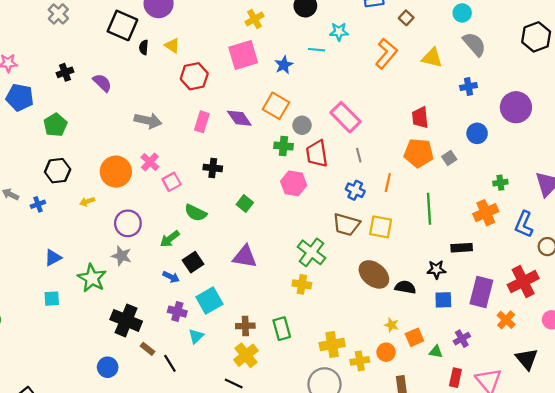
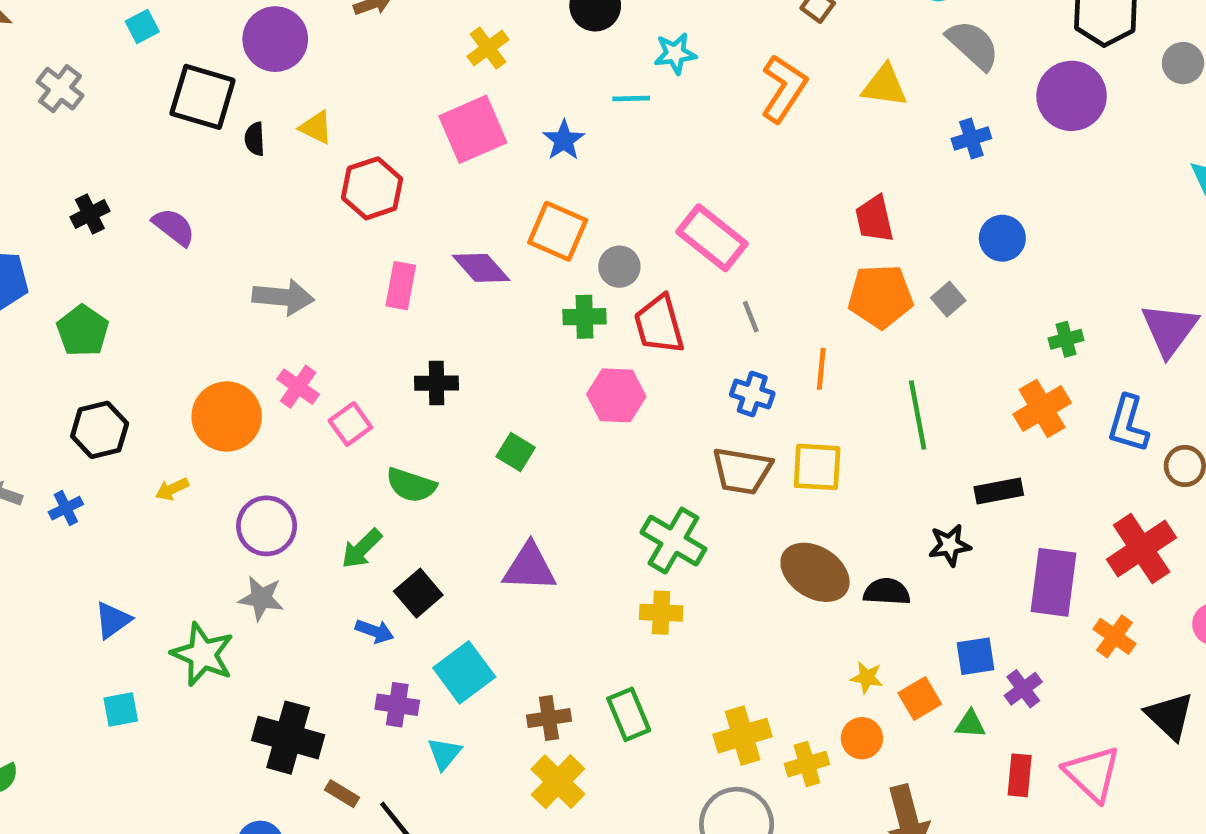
purple circle: (516, 107) -> (1072, 96), moved
blue square: (443, 300) -> (975, 656), moved

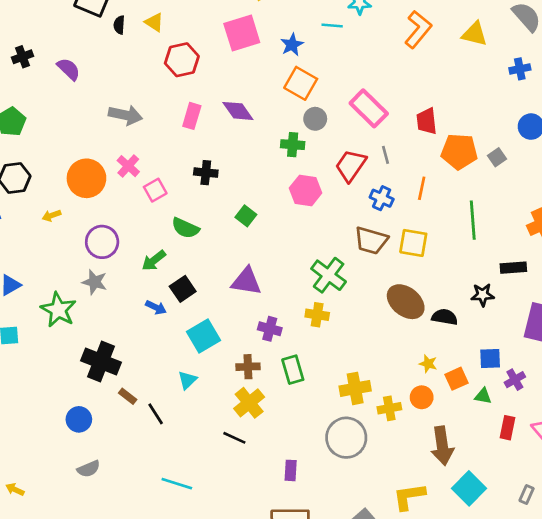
red trapezoid: (874, 219) -> (427, 121), moved
orange square: (558, 231) -> (301, 83), moved
red trapezoid: (659, 325) -> (351, 165), moved, turned 44
purple cross: (397, 705) -> (270, 329), moved

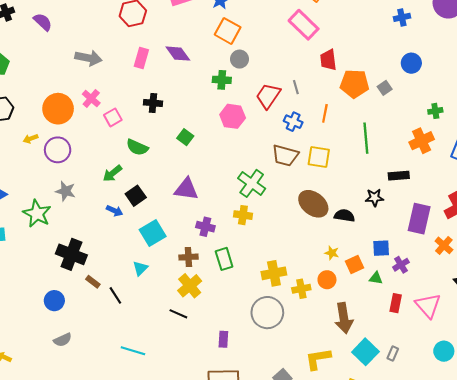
pink rectangle: (369, 108) -> (304, 25), moved
purple circle: (102, 242) -> (58, 150), moved
gray rectangle: (527, 495) -> (393, 353), moved

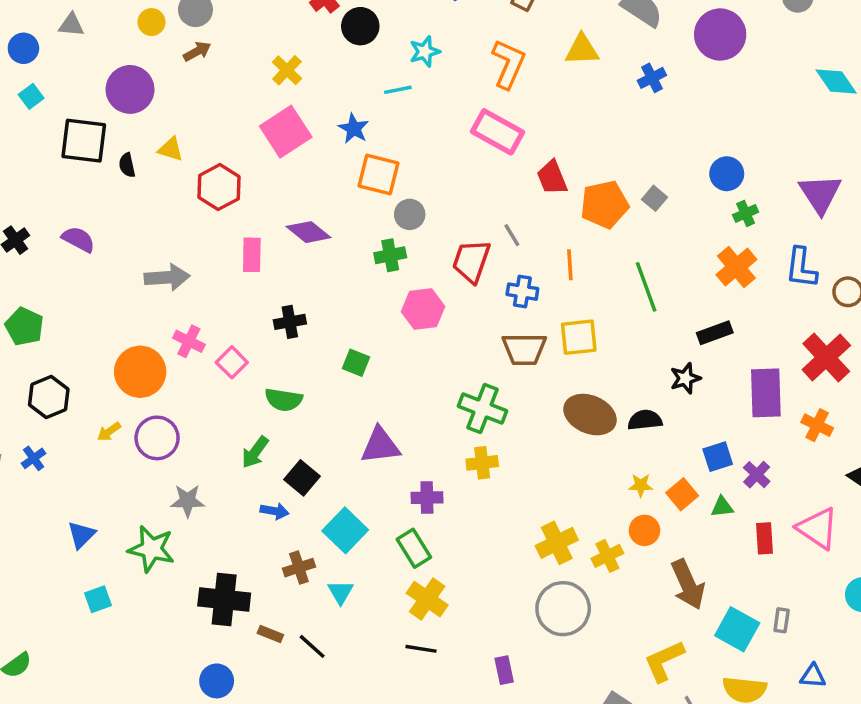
blue circle: (411, 63) -> (727, 174), moved
brown cross: (188, 257) -> (299, 568), moved
green rectangle: (224, 259) -> (414, 548), moved

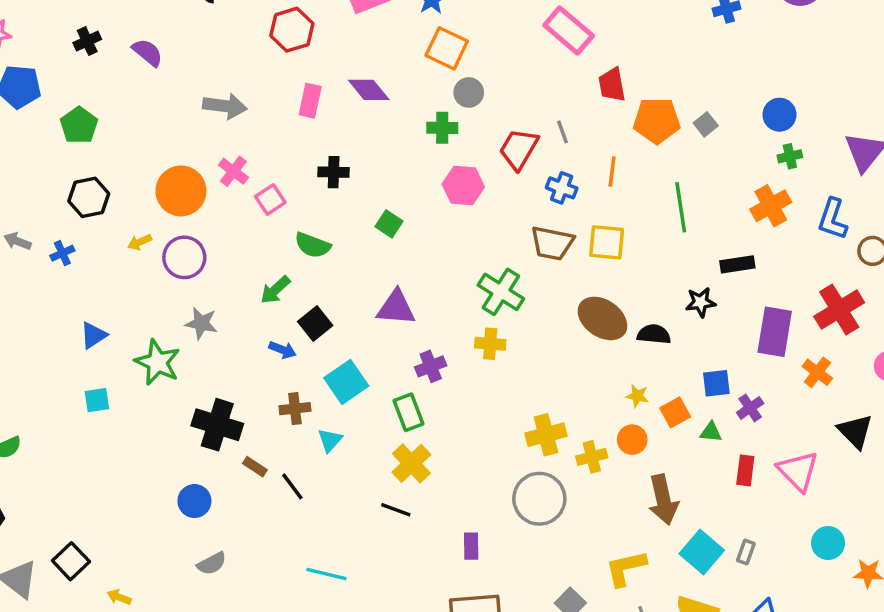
purple cross: (427, 498) -> (431, 366), turned -32

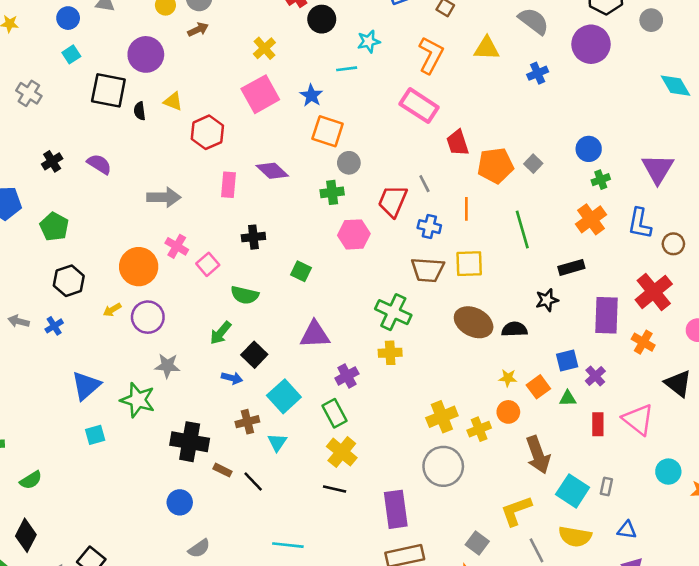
blue triangle: (93, 335) -> (86, 386), size x1.4
purple rectangle: (471, 546) -> (396, 509), size x1.8

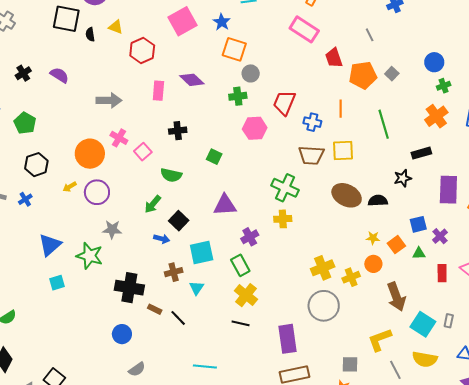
gray line: (424, 184) -> (370, 35), moved
cyan square: (284, 396) -> (202, 253), turned 30
gray square: (477, 543) -> (350, 364), turned -36

